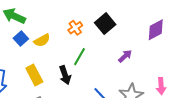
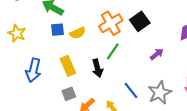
orange cross: (75, 28) -> (111, 23), size x1.6
blue square: (21, 38) -> (57, 30), turned 32

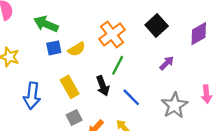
black square: (140, 21) -> (157, 26), moved
blue line: (131, 90) -> (131, 97), moved

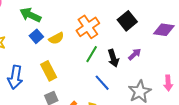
purple diamond: (199, 34) -> (164, 30), turned 35
blue square: (54, 48) -> (36, 36), turned -32
black arrow: (103, 86) -> (113, 58), moved

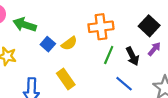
green arrow: (30, 15) -> (25, 25), moved
black square: (127, 21) -> (149, 26), moved
orange cross: (88, 27) -> (101, 27), turned 35

